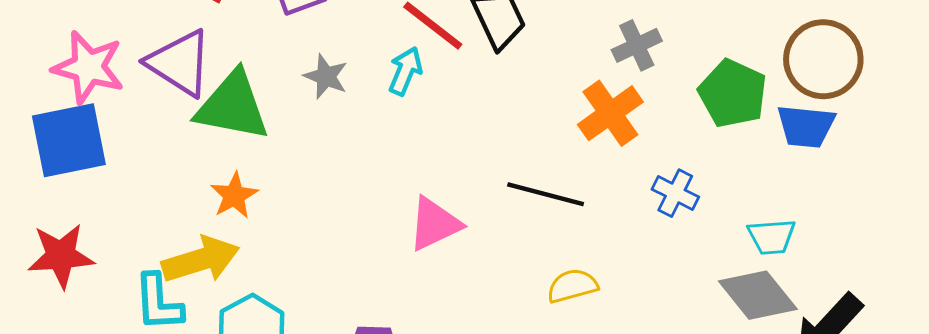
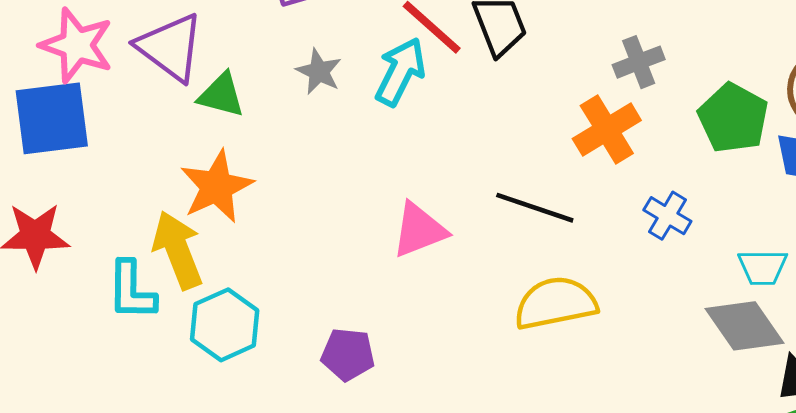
cyan arrow: (405, 71) -> (400, 72), size x1.4
green triangle: (233, 106) -> (221, 95), size x0.6
orange star: (234, 196) -> (217, 187), size x1.5
yellow arrow: (201, 260) -> (178, 250), turned -98
yellow semicircle: (572, 286) -> (556, 303), size x1.6

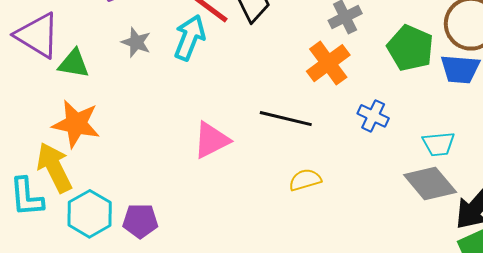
orange star: (217, 187) -> (76, 124), turned -30
yellow semicircle: (556, 303) -> (305, 180), size x0.6
purple pentagon: (348, 354) -> (140, 221), moved

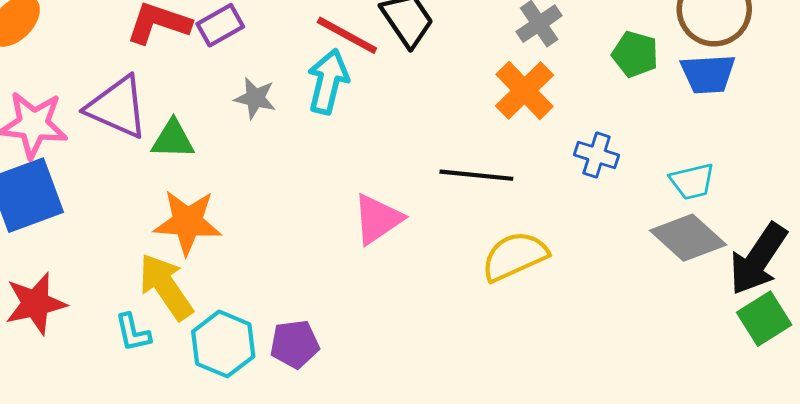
green pentagon: (410, 48) -> (635, 54), size x0.7
yellow semicircle: (305, 180) -> (515, 256), size x1.5
cyan L-shape: (27, 197) -> (133, 333), size x0.7

